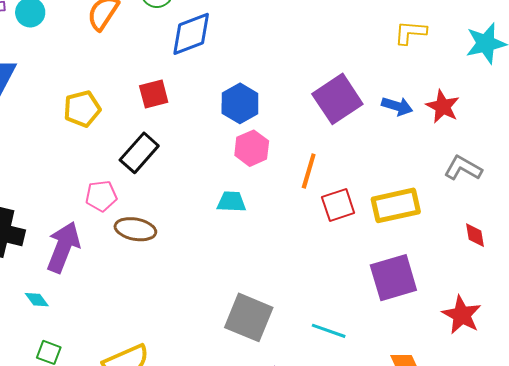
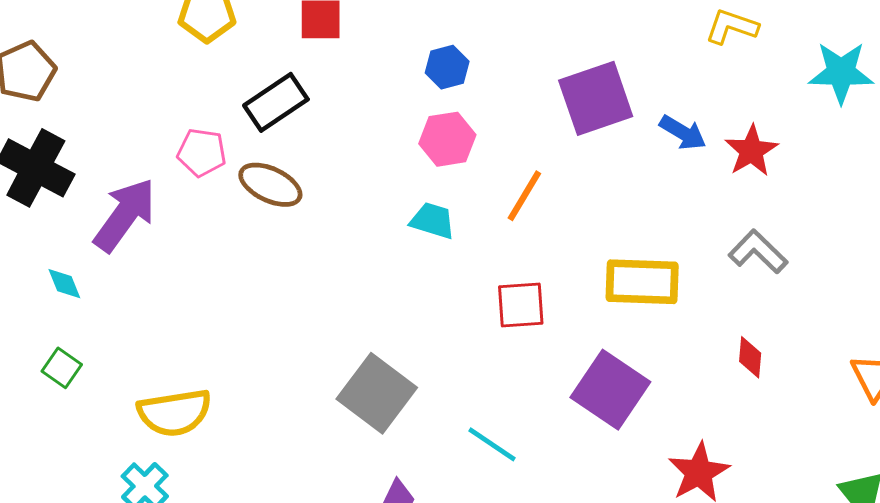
blue hexagon: (240, 103) -> (447, 67), size x0.7
cyan trapezoid: (231, 202) -> (433, 221), moved
red square: (338, 205) -> (521, 305), moved
brown ellipse: (135, 229) -> (270, 185), moved
purple square: (393, 278) -> (610, 390), turned 36

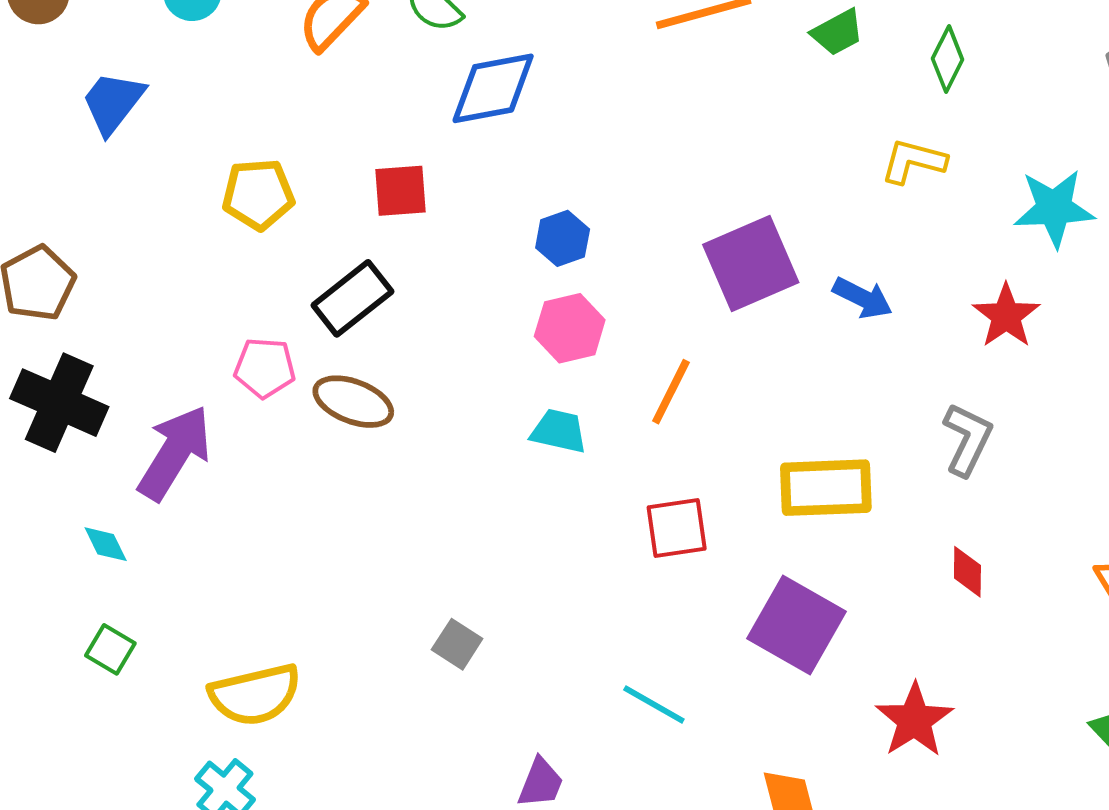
red star: (751, 151) -> (1006, 316), moved
gray L-shape: (758, 252) -> (967, 439), turned 76
gray square: (377, 393) -> (457, 644), moved, size x0.5

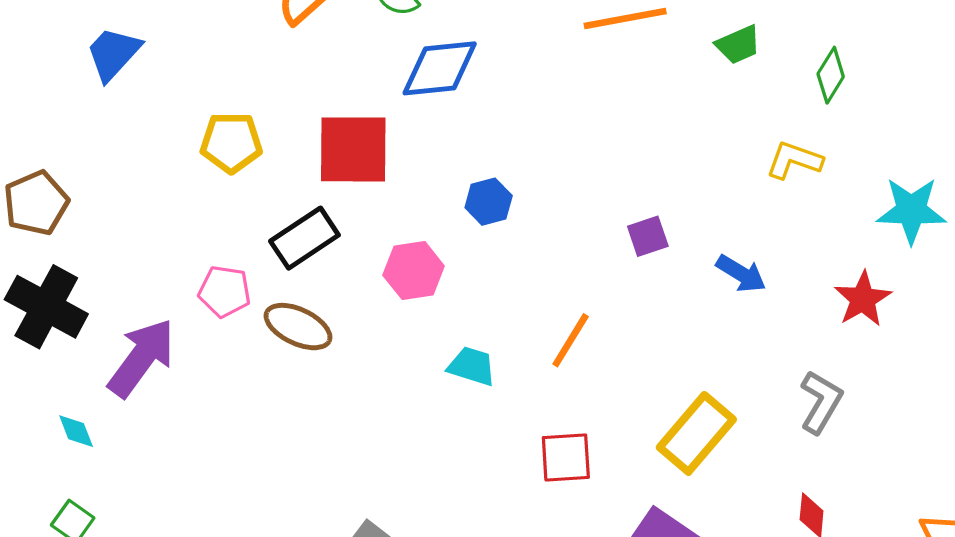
red square: (400, 191) -> (353, 149), size x1.6
purple square: (751, 263) -> (648, 236), size x0.5
pink hexagon: (570, 328) -> (414, 271), moved
yellow rectangle: (826, 488) -> (696, 433), turned -52

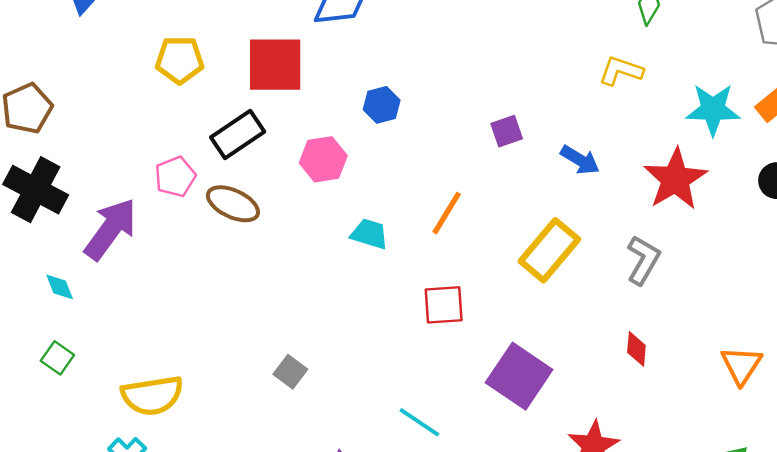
pink pentagon: (225, 291) -> (175, 177), turned -30
red star: (863, 299) -> (675, 179), size x1.4
yellow rectangle: (696, 433) -> (549, 250), moved

